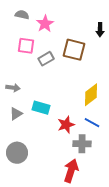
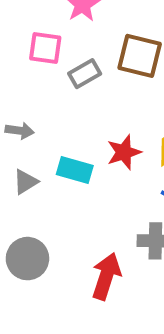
red star: (66, 125) -> (124, 152), moved
red arrow: (71, 171) -> (106, 276), moved

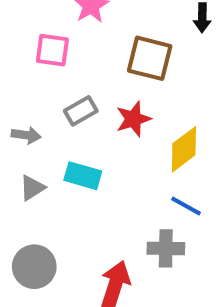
gray rectangle: (85, 74) -> (81, 111), moved
red star: (124, 152) -> (133, 119), moved

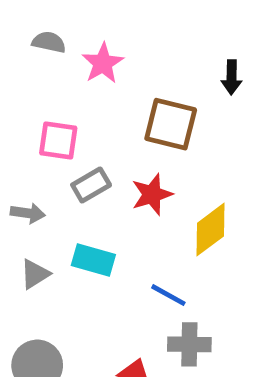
pink square: (52, 50) -> (58, 141), moved
blue line: (186, 206) -> (168, 295), moved

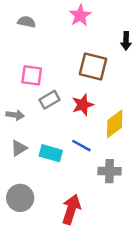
pink star: (103, 63) -> (80, 15), moved
cyan rectangle: (93, 260) -> (51, 153), moved
blue line: (168, 295) -> (81, 146), moved
gray cross: (189, 344) -> (109, 171), moved

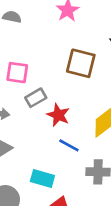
red star: (83, 105) -> (58, 115), moved, turned -30
cyan rectangle: (51, 153) -> (42, 178), moved

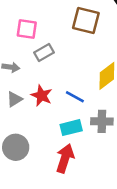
red star: (58, 115) -> (42, 96), moved
cyan rectangle: (42, 178) -> (71, 128), moved, turned -30

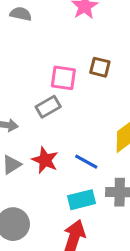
brown square: (86, 20) -> (100, 67), size x0.6
pink square: (27, 29) -> (63, 78), moved

